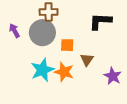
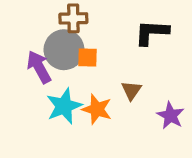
purple arrow: (14, 31) -> (39, 67), moved, size x1.5
orange square: (67, 45) -> (87, 58), moved

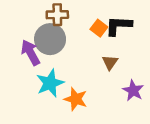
orange square: (87, 58) -> (99, 28), moved, turned 35
brown triangle: (131, 90) -> (110, 62), moved
orange star: (97, 109) -> (76, 99), moved

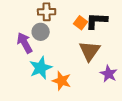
gray circle: (50, 39) -> (41, 32), size x0.7
brown triangle: (110, 62) -> (90, 51), size x1.6

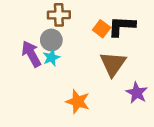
cyan star: (41, 68) -> (51, 58), moved, size x0.6

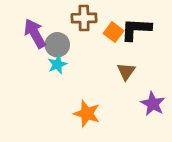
brown cross: (59, 15) -> (84, 18), moved
purple arrow: (31, 54) -> (35, 33), moved
brown triangle: (113, 64) -> (126, 71), size x0.6

